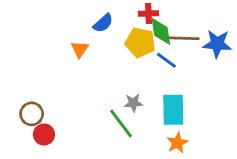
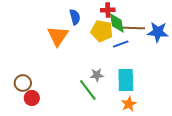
blue semicircle: (103, 23) -> (75, 17), turned -63
orange triangle: (80, 49) -> (58, 36), size x1.6
blue line: (166, 60) -> (121, 44), turned -56

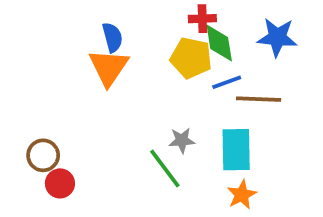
blue semicircle: (75, 17) -> (112, 37), moved
brown line: (133, 28) -> (259, 99), moved
blue star: (158, 32) -> (277, 37), moved

